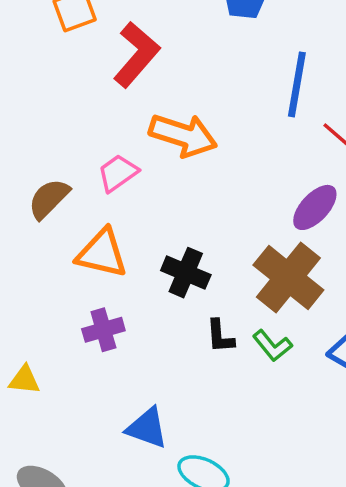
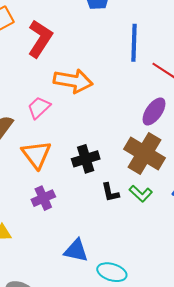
orange triangle: (102, 253) -> (36, 155), turned 48
black cross: (186, 273) -> (86, 159), turned -32

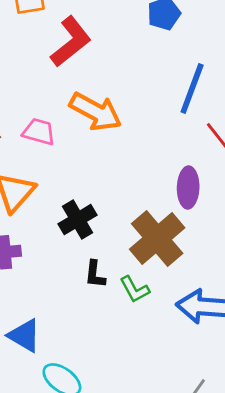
pink trapezoid: (39, 108) -> (39, 132), turned 40
purple ellipse: (154, 111) -> (188, 187), turned -52
black cross: (86, 159) -> (78, 220), turned -32

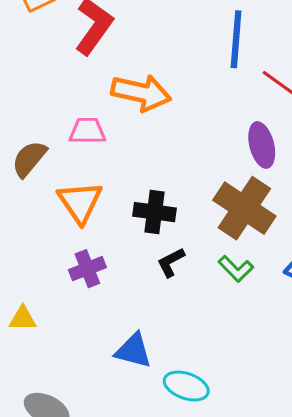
black cross: (78, 220) -> (154, 212), turned -36
black L-shape: (95, 274) -> (171, 262), moved, turned 72

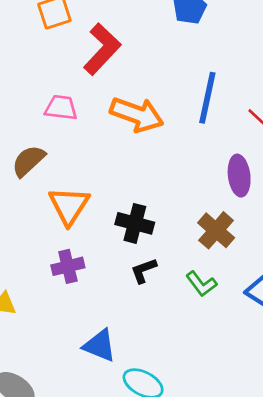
blue line: (236, 39) -> (207, 98), moved
pink trapezoid: (87, 131) -> (61, 108), moved
brown cross: (244, 208) -> (216, 230), size x0.7

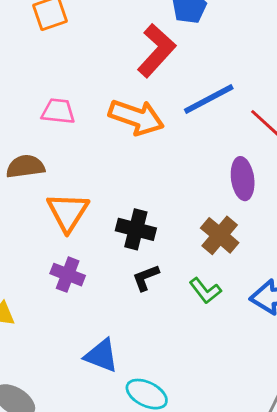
red L-shape: (102, 49) -> (156, 51), moved
blue line: (207, 98) -> (209, 99), turned 51
brown semicircle: (28, 161) -> (25, 166), turned 36
purple cross: (68, 266) -> (68, 275), turned 36

